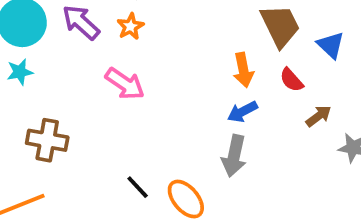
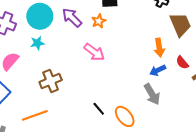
red semicircle: (291, 80) -> (182, 63), moved
brown cross: (47, 140) -> (51, 81), turned -35
gray arrow: (234, 156) -> (152, 94), turned -45

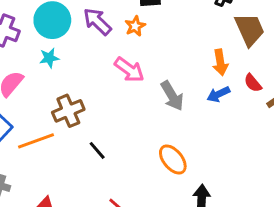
gray arrow: (152, 94) -> (172, 96), moved
black line: (99, 109) -> (97, 150), moved
orange line: (35, 115) -> (36, 141), moved

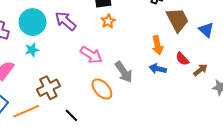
orange star: (135, 26) -> (108, 21), moved
blue arrow: (218, 94) -> (158, 69), turned 42
orange ellipse: (173, 160) -> (102, 89), moved

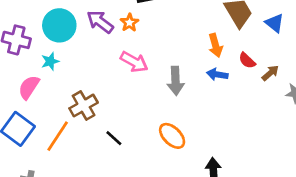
orange star: (108, 21) -> (129, 23), moved
cyan star: (32, 50) -> (50, 61), moved
gray arrow: (124, 72) -> (176, 81), turned 35
orange ellipse: (102, 89) -> (172, 136), moved
orange line: (26, 111) -> (58, 136), turned -30

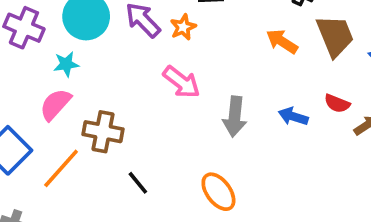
orange arrow: (215, 45) -> (282, 41), moved, turned 130
red semicircle: (247, 61) -> (337, 103), turned -30
pink semicircle: (29, 87) -> (55, 104), moved
brown cross: (84, 106) -> (103, 132), turned 32

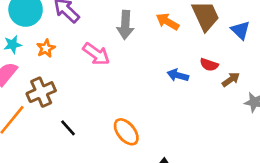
orange star: (183, 27) -> (46, 48), moved
gray arrow: (235, 117) -> (125, 25), moved
brown cross: (103, 132) -> (41, 92), turned -32

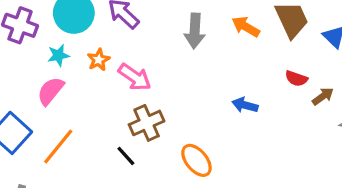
pink arrow: (96, 54) -> (135, 77), moved
blue arrow: (178, 75) -> (245, 105), moved
brown cross: (41, 92) -> (147, 123), moved

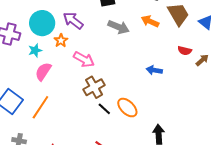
gray arrow: (195, 31) -> (119, 27), turned -65
orange star: (99, 60) -> (61, 41), moved
pink semicircle: (51, 91) -> (43, 71), moved
black line: (126, 156) -> (104, 109), moved

